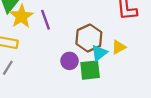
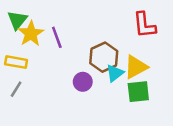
yellow triangle: (119, 47) -> (136, 67), size x1.5
green square: (90, 70) -> (138, 92), moved

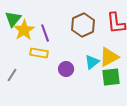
brown hexagon: (104, 57) -> (83, 25), moved
yellow rectangle: (16, 62) -> (39, 53), moved

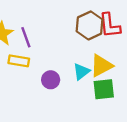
brown hexagon: (83, 25) -> (90, 25), moved

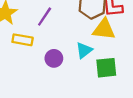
purple line: (26, 37) -> (45, 17), moved, turned 54
yellow triangle: (101, 66) -> (104, 29), moved, turned 35

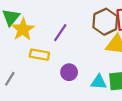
cyan triangle: (84, 50) -> (99, 82), moved, turned 42

